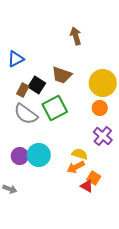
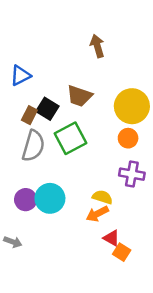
gray semicircle: (26, 114) -> (33, 146), turned -110
purple cross: (103, 136) -> (132, 174), turned -30
orange square: (94, 178) -> (122, 252), moved

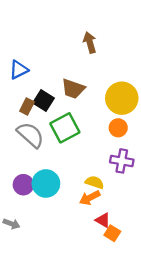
gray semicircle: (33, 146) -> (31, 135), turned -64

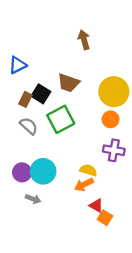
gray semicircle: (31, 135) -> (29, 126), size x0.7
gray arrow: (12, 224) -> (33, 199), moved

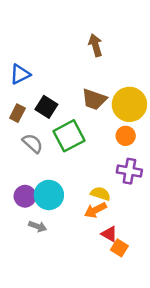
brown trapezoid: (68, 83) -> (94, 99), moved
brown rectangle: (25, 99) -> (17, 113), moved

